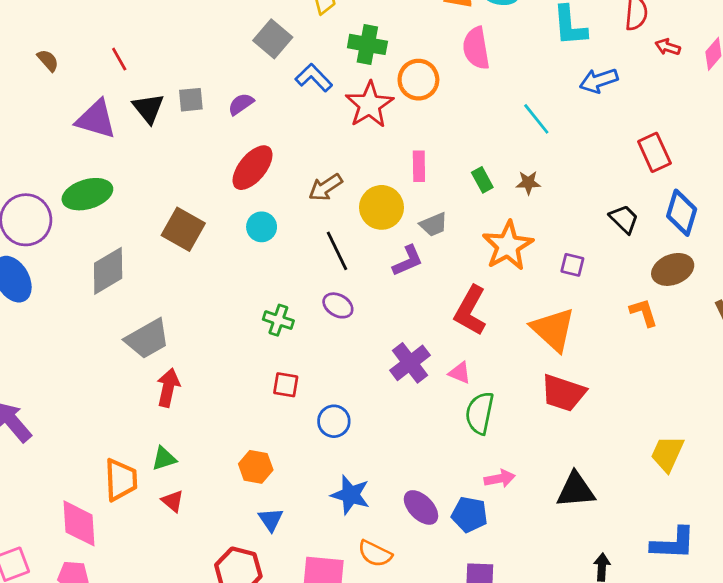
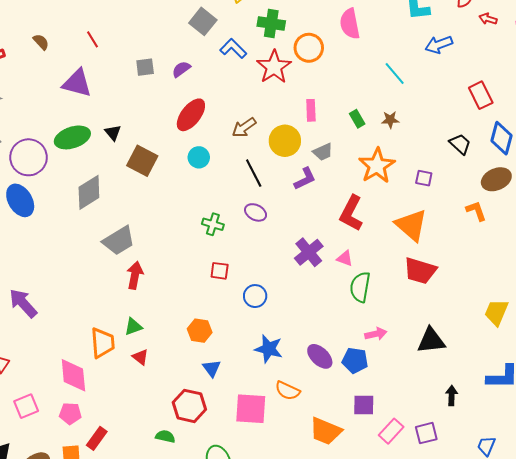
black triangle: (148, 108) -> (113, 133), moved, size x0.7

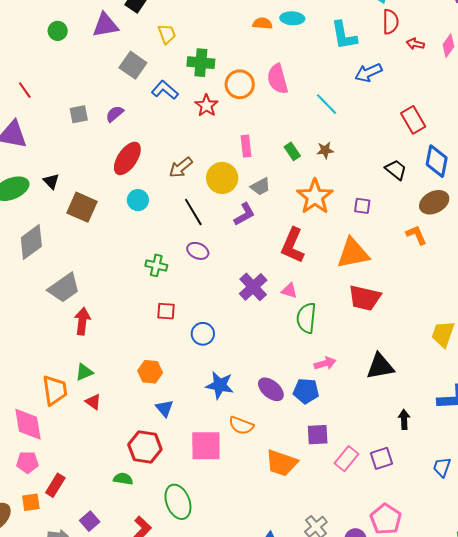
pink semicircle: (350, 24) -> (278, 79), moved
red star: (274, 67) -> (206, 106), size x0.7
orange triangle: (411, 225) -> (353, 253), turned -48

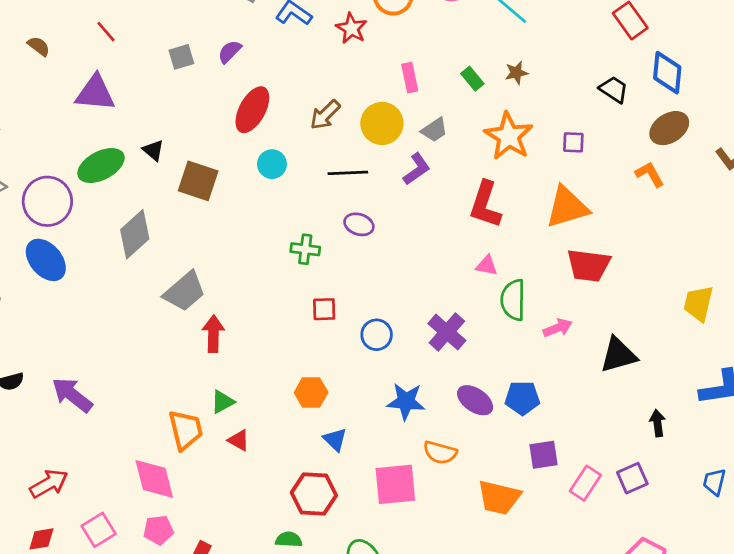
black line: (193, 212) -> (348, 173), turned -56
purple cross: (253, 287) -> (447, 332), moved
pink arrow: (325, 363) -> (558, 328), moved

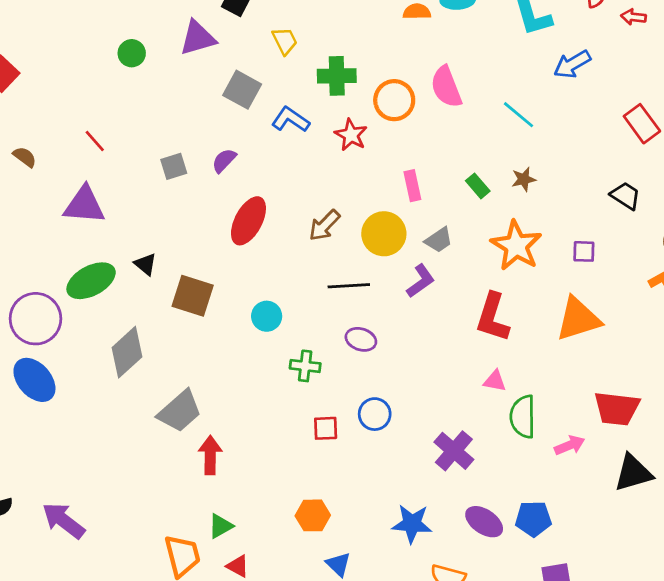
cyan circle: (272, 164) -> (267, 316), moved
red trapezoid: (589, 265) -> (617, 409), moved
blue circle: (377, 335) -> (375, 414), moved

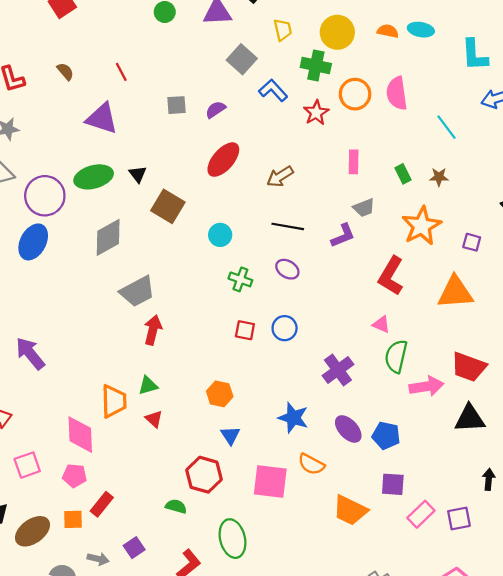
yellow circle: (384, 234) -> (337, 32), moved
blue ellipse: (34, 380) -> (33, 242), turned 56
pink arrow: (570, 445) -> (426, 386), size x1.4

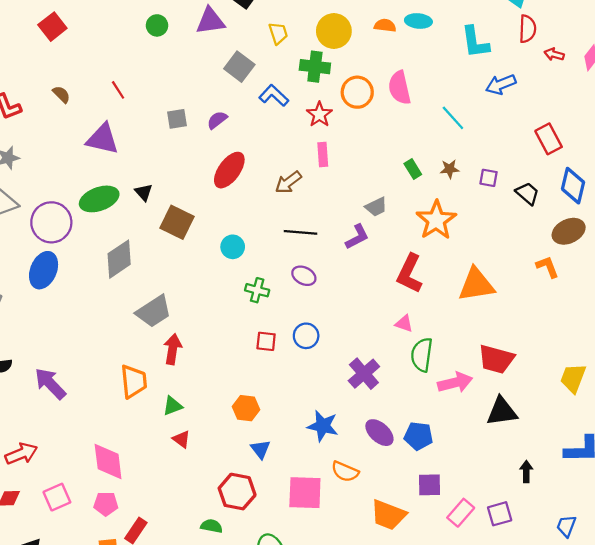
pink rectangle: (354, 162) -> (323, 154), moved
purple square: (472, 242) -> (488, 178), moved
orange trapezoid: (114, 401) -> (134, 381), moved

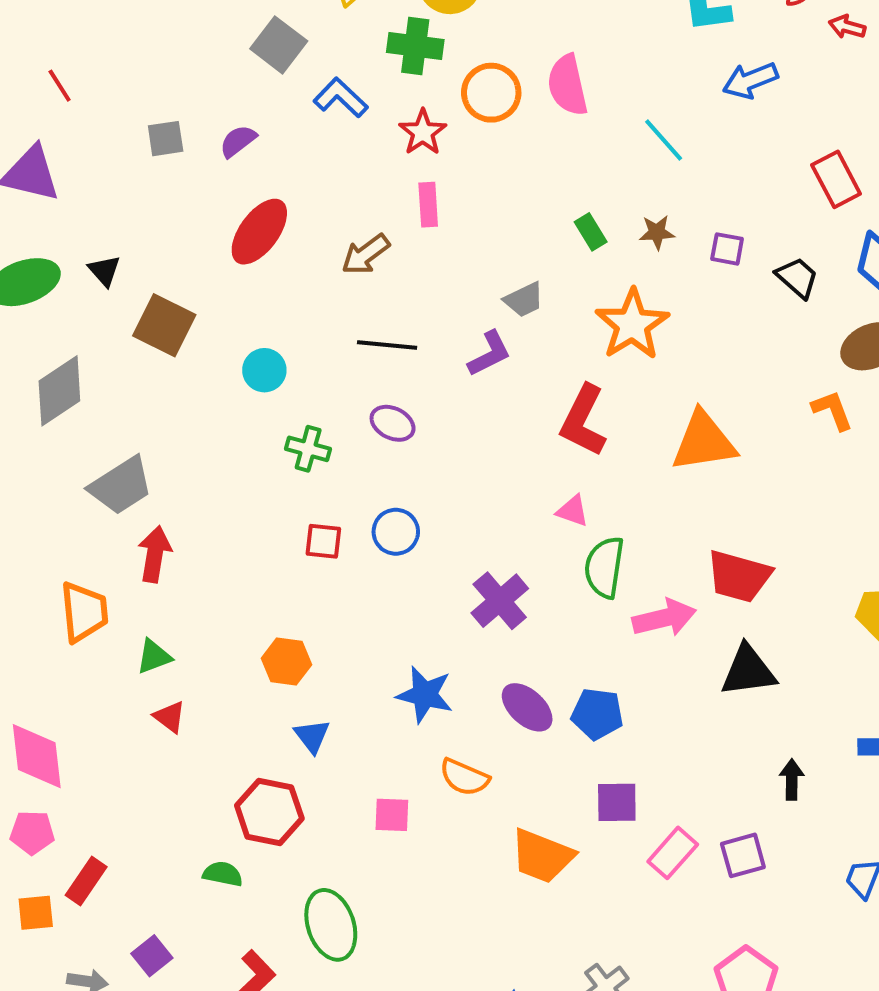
pink square: (305, 493) -> (392, 815), size x0.6

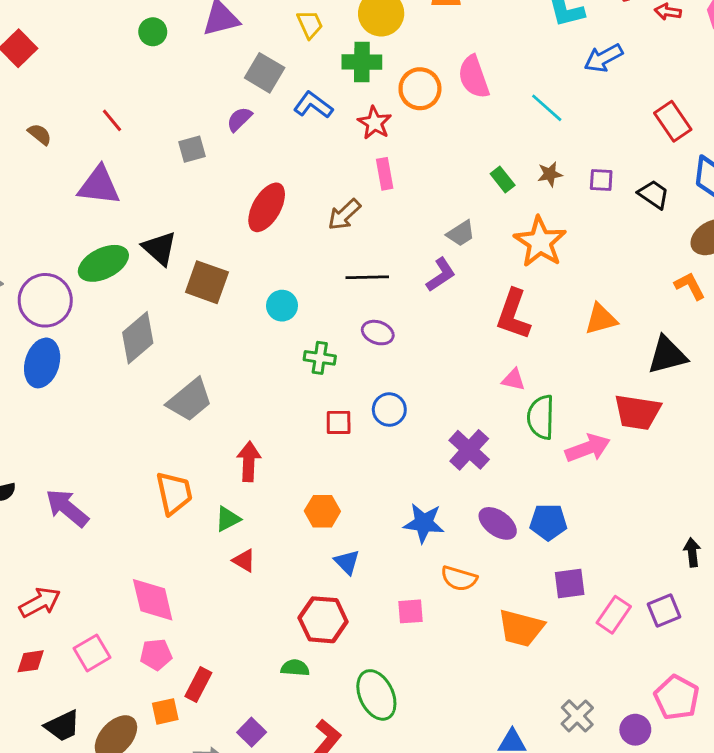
purple semicircle: (238, 141) -> (239, 119), moved
black triangle: (104, 271) -> (160, 248), size x1.5
orange triangle: (704, 442) -> (601, 319), size x0.7
red arrow: (155, 554) -> (249, 461), moved
black triangle: (748, 671) -> (667, 355), moved

